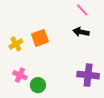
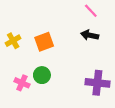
yellow cross: (16, 44) -> (13, 41), moved
green circle: (38, 85) -> (42, 75), moved

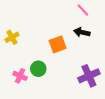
orange square: (44, 42) -> (58, 44), moved
purple cross: (97, 83) -> (89, 76), turned -30

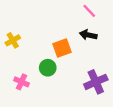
green circle: (38, 69) -> (48, 68), moved

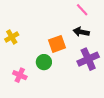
purple cross: (96, 82) -> (88, 59), moved

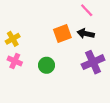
orange square: (57, 44) -> (62, 34), moved
pink cross: (20, 75) -> (15, 61), moved

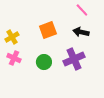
orange square: (62, 34) -> (48, 30), moved
purple cross: (93, 62) -> (74, 59), moved

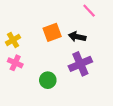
black arrow: (81, 32) -> (77, 37), moved
green circle: (44, 62) -> (48, 80), moved

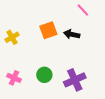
pink cross: (15, 63) -> (14, 78), moved
purple cross: (80, 64) -> (75, 80), moved

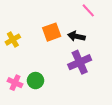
green circle: (44, 75) -> (35, 81), moved
purple cross: (75, 80) -> (80, 62), moved

